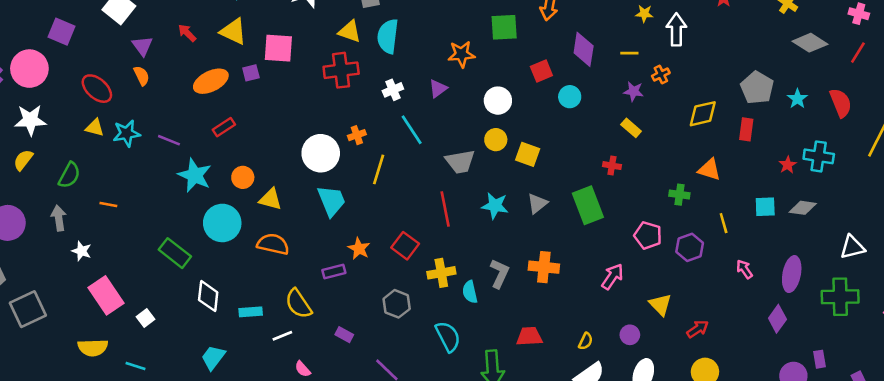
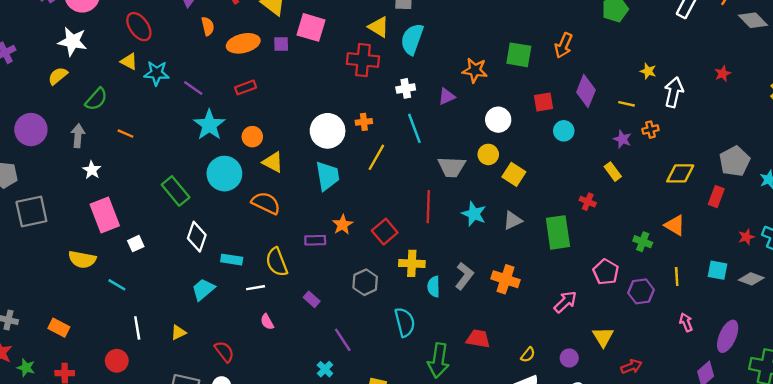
orange semicircle: (142, 76) -> (208, 26), moved
cyan trapezoid: (213, 357) -> (203, 289), moved

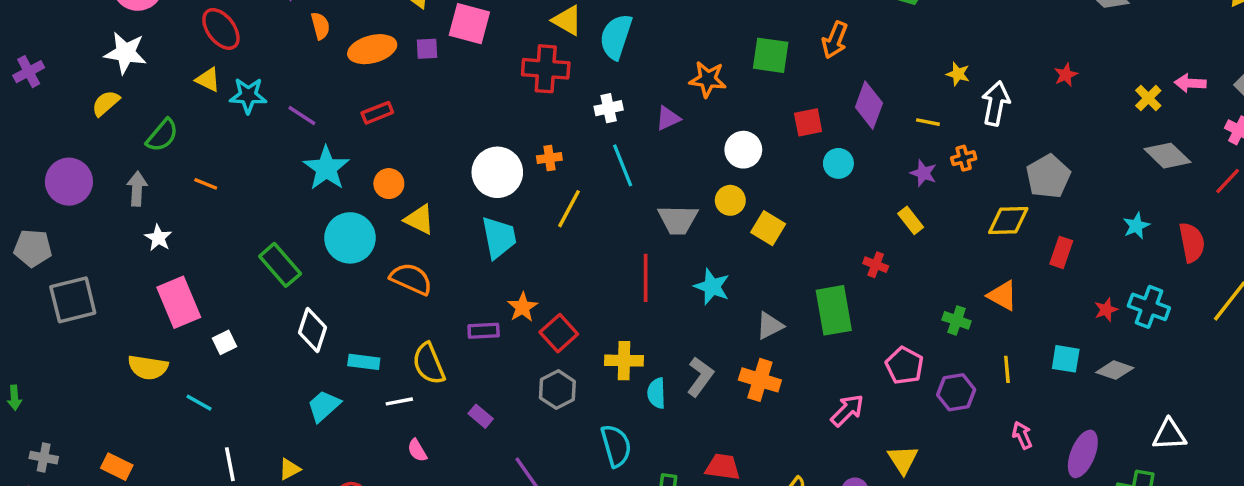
gray pentagon: (735, 161) -> (1048, 176), moved
gray triangle: (513, 220) -> (770, 326), moved
red square: (385, 232) -> (559, 333), moved

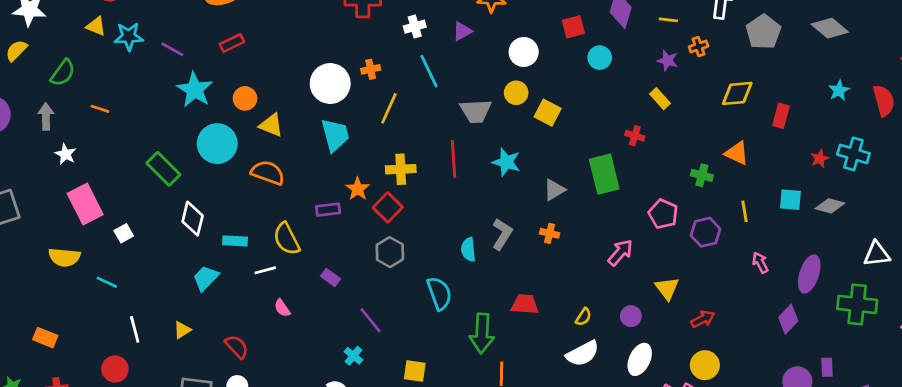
gray diamond: (1167, 156) -> (830, 28), moved
gray pentagon: (1048, 176) -> (763, 32), moved
yellow cross: (624, 361) -> (401, 169), moved
orange cross: (760, 380) -> (550, 233), size x0.6

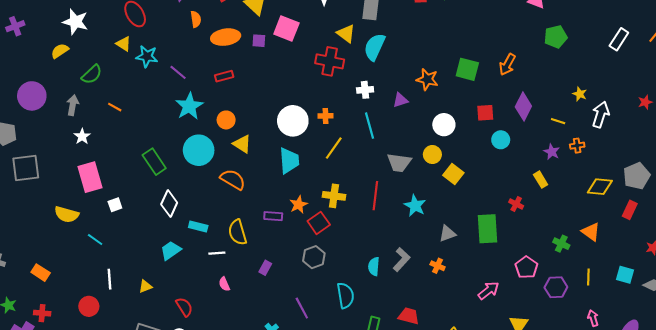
gray pentagon: (763, 32) -> (637, 176), moved
purple rectangle: (331, 277) -> (265, 268), turned 72
purple line: (371, 320) -> (302, 308), moved

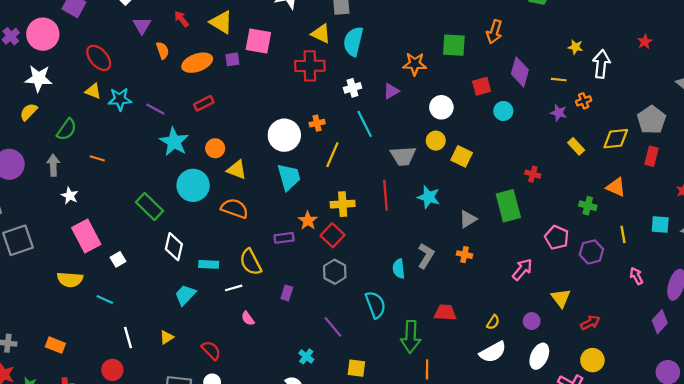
yellow rectangle: (541, 180) -> (576, 146), moved

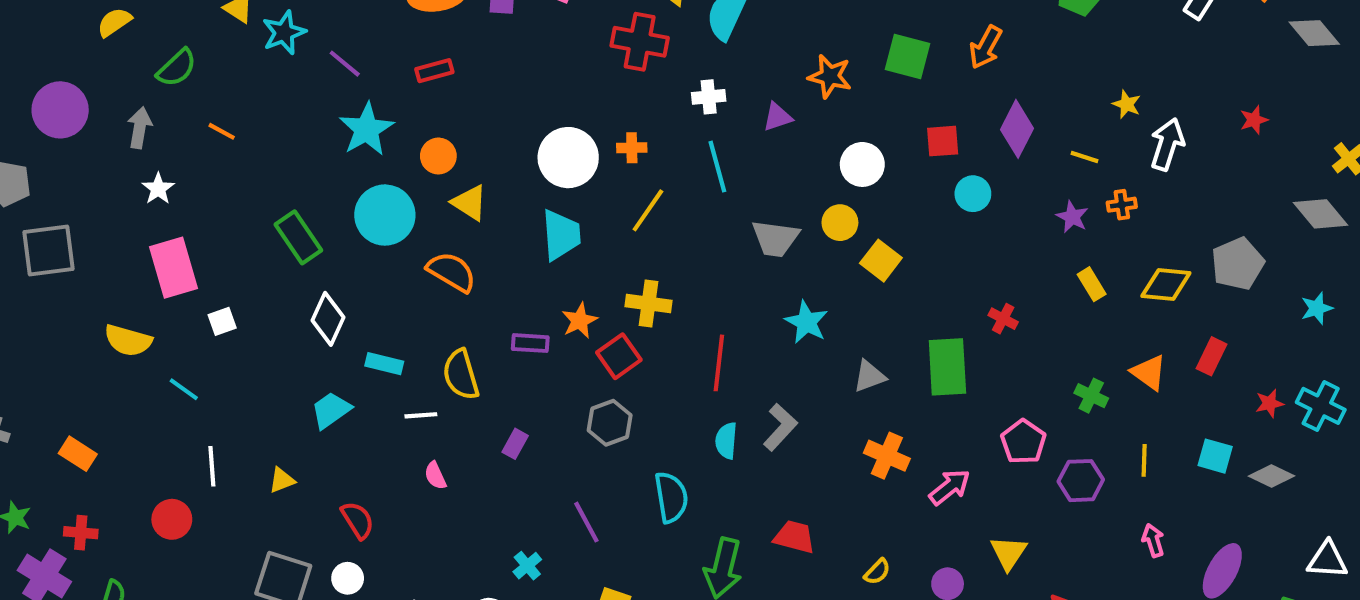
cyan star: (120, 99) -> (284, 33), turned -30
red rectangle: (652, 156) -> (1211, 356), moved
red line: (385, 195) -> (719, 363), moved
orange cross: (465, 255) -> (887, 456), moved, size x1.5

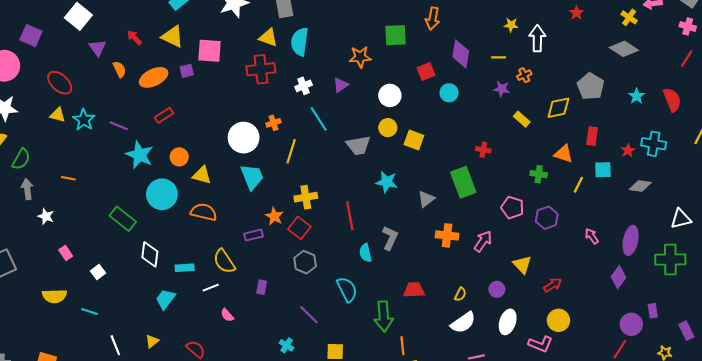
green semicircle: (177, 68) -> (21, 159), moved
pink rectangle: (174, 268) -> (66, 253), size x0.5
cyan square: (1215, 456) -> (603, 170), moved
yellow line: (1144, 460) -> (578, 185), moved, turned 42

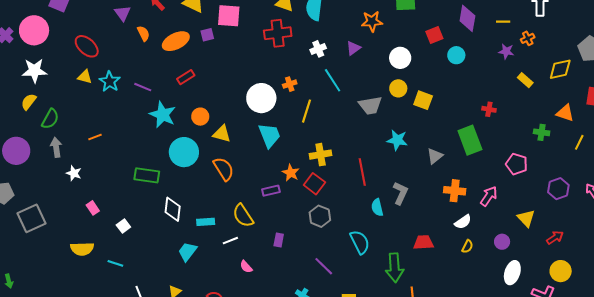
orange line: (68, 178) -> (95, 137), turned -32
orange semicircle: (204, 212) -> (224, 169), turned 45
purple hexagon: (547, 218) -> (558, 189), moved
green rectangle: (123, 219) -> (147, 175), turned -30
white semicircle: (463, 323) -> (463, 222), moved, size x0.7

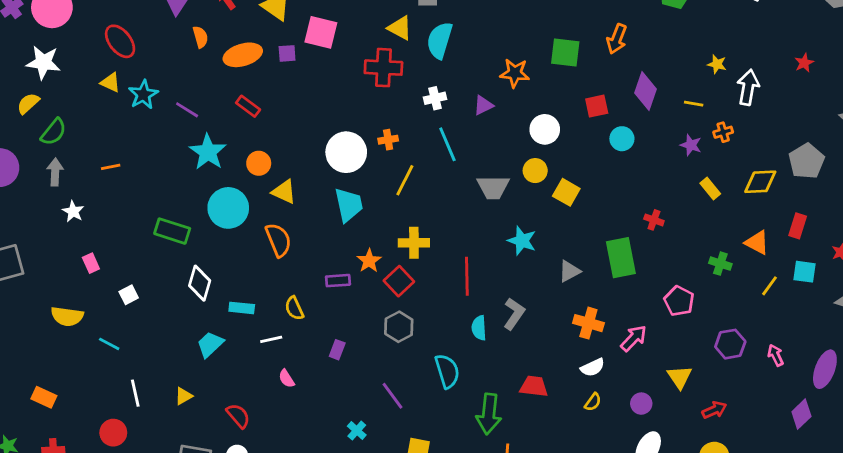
red rectangle: (186, 77) -> (248, 106), turned 60
yellow semicircle: (243, 216) -> (294, 308), size x0.7

